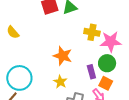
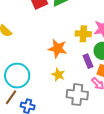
yellow cross: (92, 32) -> (83, 34), moved

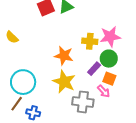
purple rectangle: (88, 61) -> (94, 69), turned 64
yellow star: (58, 75) -> (64, 82), size x1.6

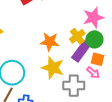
yellow cross: (90, 41) -> (77, 36), moved, turned -35
purple rectangle: (94, 69) -> (81, 51), size x1.5

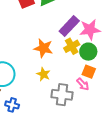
purple rectangle: (81, 51) -> (69, 26), moved
yellow star: (53, 68) -> (43, 74), size x0.6

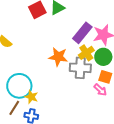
yellow star: (43, 74) -> (31, 97), moved
gray cross: (62, 95) -> (80, 68), moved

